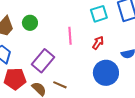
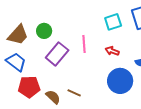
red arrow: (98, 43) -> (112, 51), turned -104
purple rectangle: (43, 61) -> (57, 54), moved

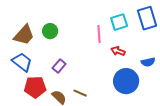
pink line: (84, 44) -> (99, 34), moved
purple rectangle: (57, 54) -> (59, 66), moved, size x0.6

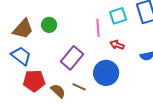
purple rectangle: (59, 66) -> (72, 58), moved, size x1.6
blue circle: (126, 81) -> (106, 73), moved

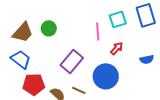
red arrow: (117, 45) -> (117, 48), turned 112

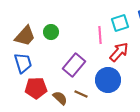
red arrow: (117, 48) -> (119, 52), size x1.5
blue trapezoid: (21, 59) -> (23, 63), turned 35

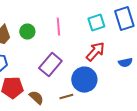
pink line: (100, 35) -> (58, 27), moved
brown line: (81, 94) -> (66, 97), moved, turned -40

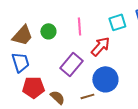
red arrow: (95, 52) -> (100, 46), moved

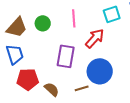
purple rectangle: (71, 64) -> (66, 56), turned -30

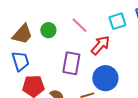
pink line: (74, 18) -> (79, 25), turned -42

